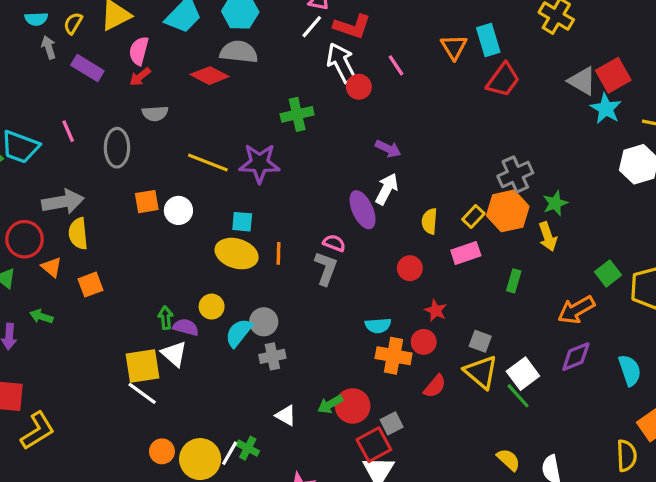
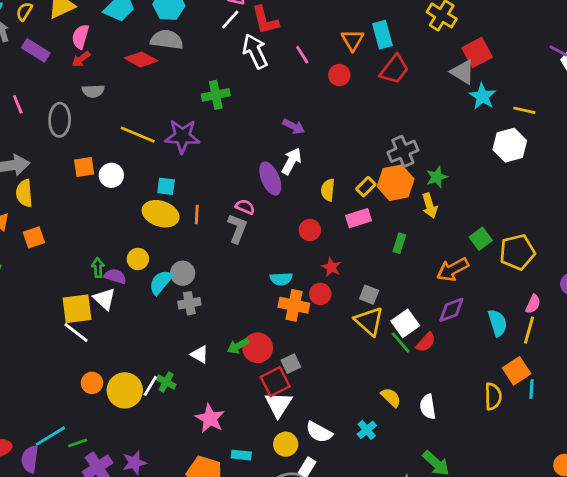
red L-shape: (352, 27) -> (265, 20), turned 56
red square: (613, 75) -> (477, 53), moved
red circle: (359, 87) -> (339, 75), moved
red semicircle: (435, 386) -> (426, 342), moved

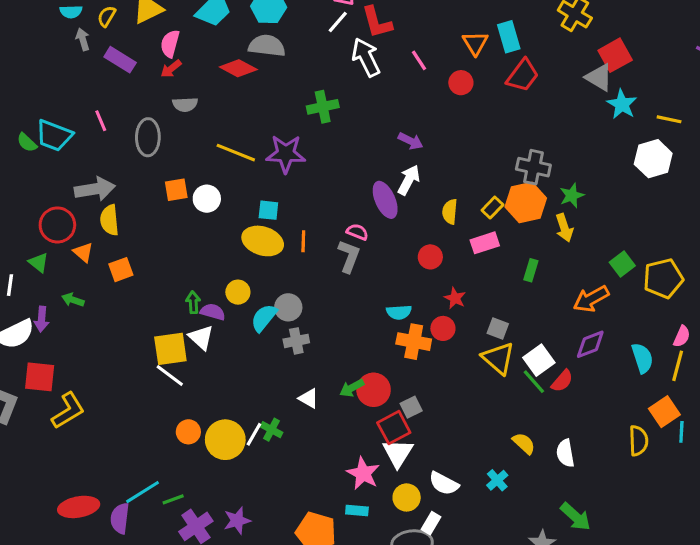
gray cross: (403, 151) -> (533, 167), turned 36
pink star: (210, 418) -> (363, 473), moved

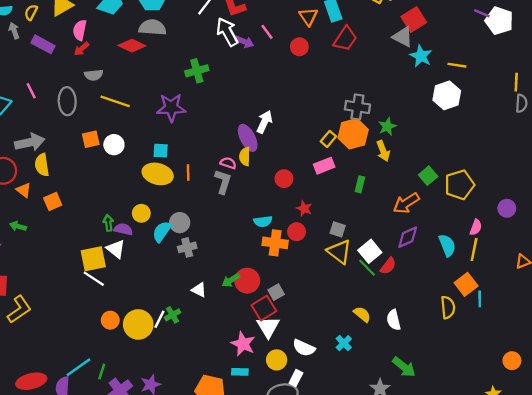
purple arrow: (411, 141) -> (244, 42), moved
yellow line: (236, 153) -> (115, 101), moved
yellow semicircle: (450, 212) -> (245, 156), moved
green cross: (272, 430) -> (172, 315), turned 35
green line: (173, 499) -> (102, 371), turned -49

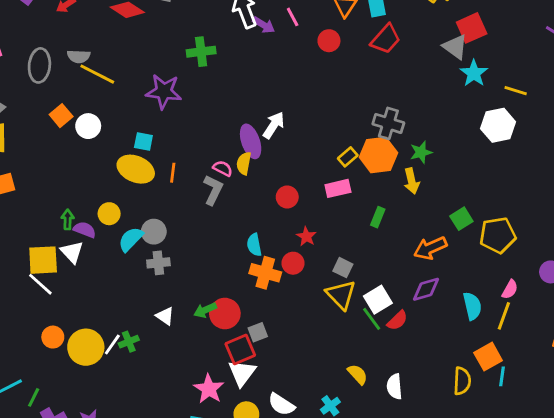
gray semicircle: (94, 75) -> (79, 56), moved
orange square: (91, 139) -> (61, 116), turned -36
cyan semicircle: (263, 221) -> (254, 245), turned 78

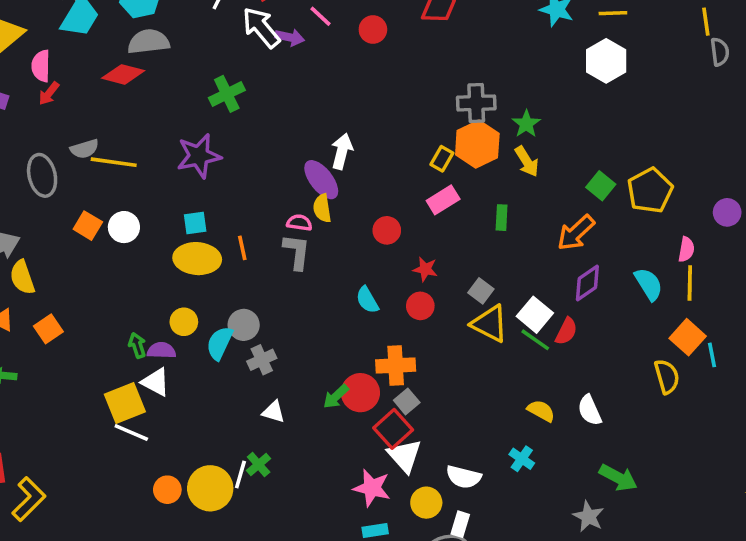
gray square: (343, 268) -> (481, 291), turned 30
orange cross: (265, 273) -> (396, 366), moved
white triangle: (165, 316) -> (274, 412), moved

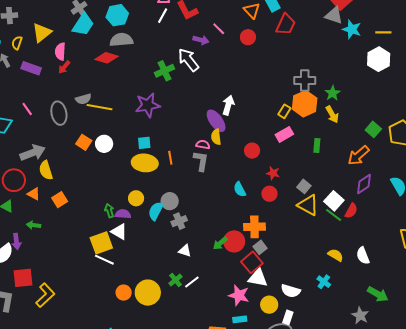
white arrow: (261, 27) -> (188, 60), moved
white triangle: (405, 456) -> (258, 278), turned -40
white line: (240, 475) -> (192, 282), moved, turned 35

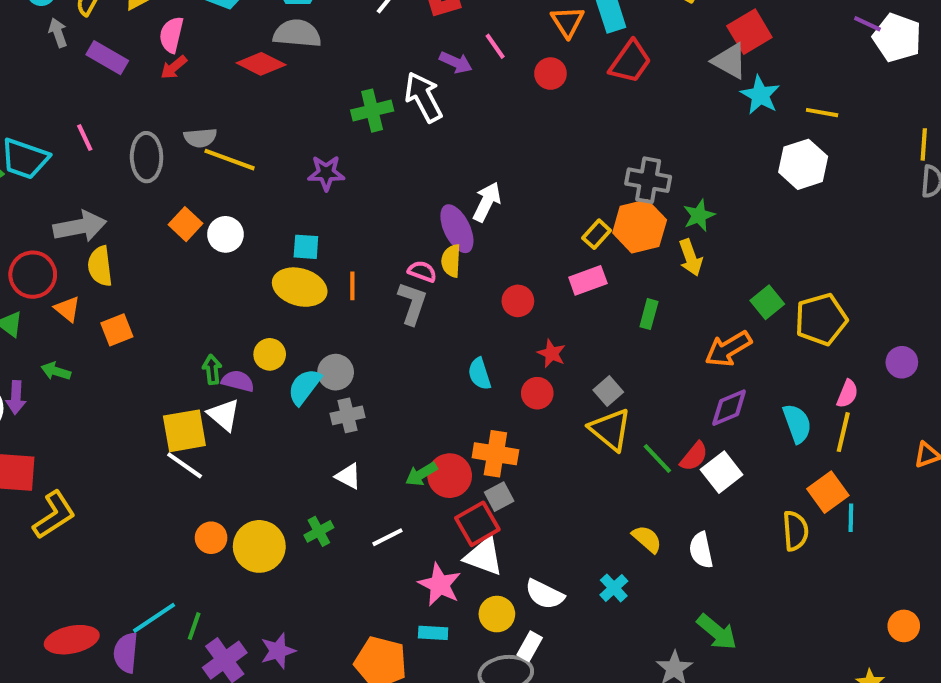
purple star: (148, 105) -> (326, 173), size x0.7
white square: (334, 201) -> (722, 472), moved
white line: (192, 282) -> (387, 537), moved

